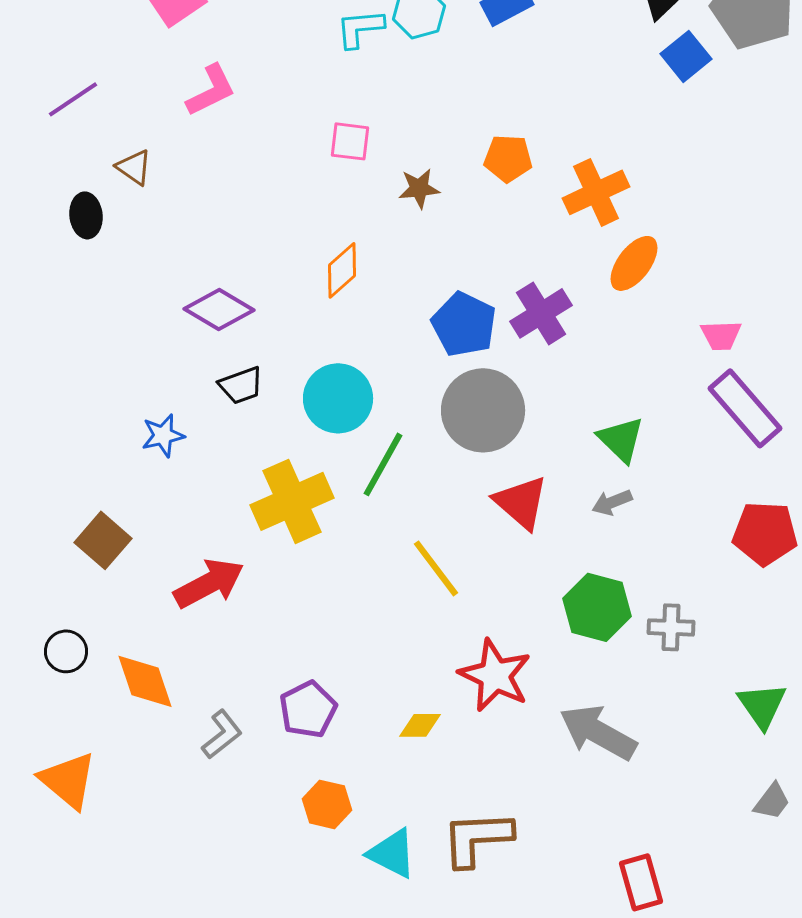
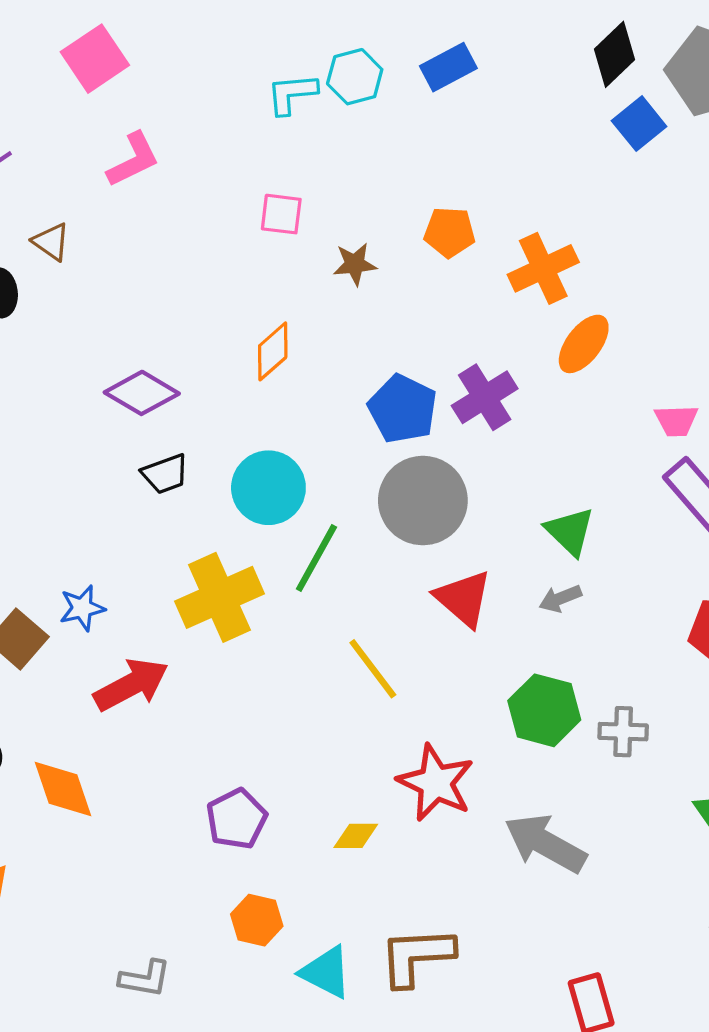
blue star: (163, 435) -> (82, 608), moved
gray L-shape: (222, 734) -> (145, 979), moved, turned 48

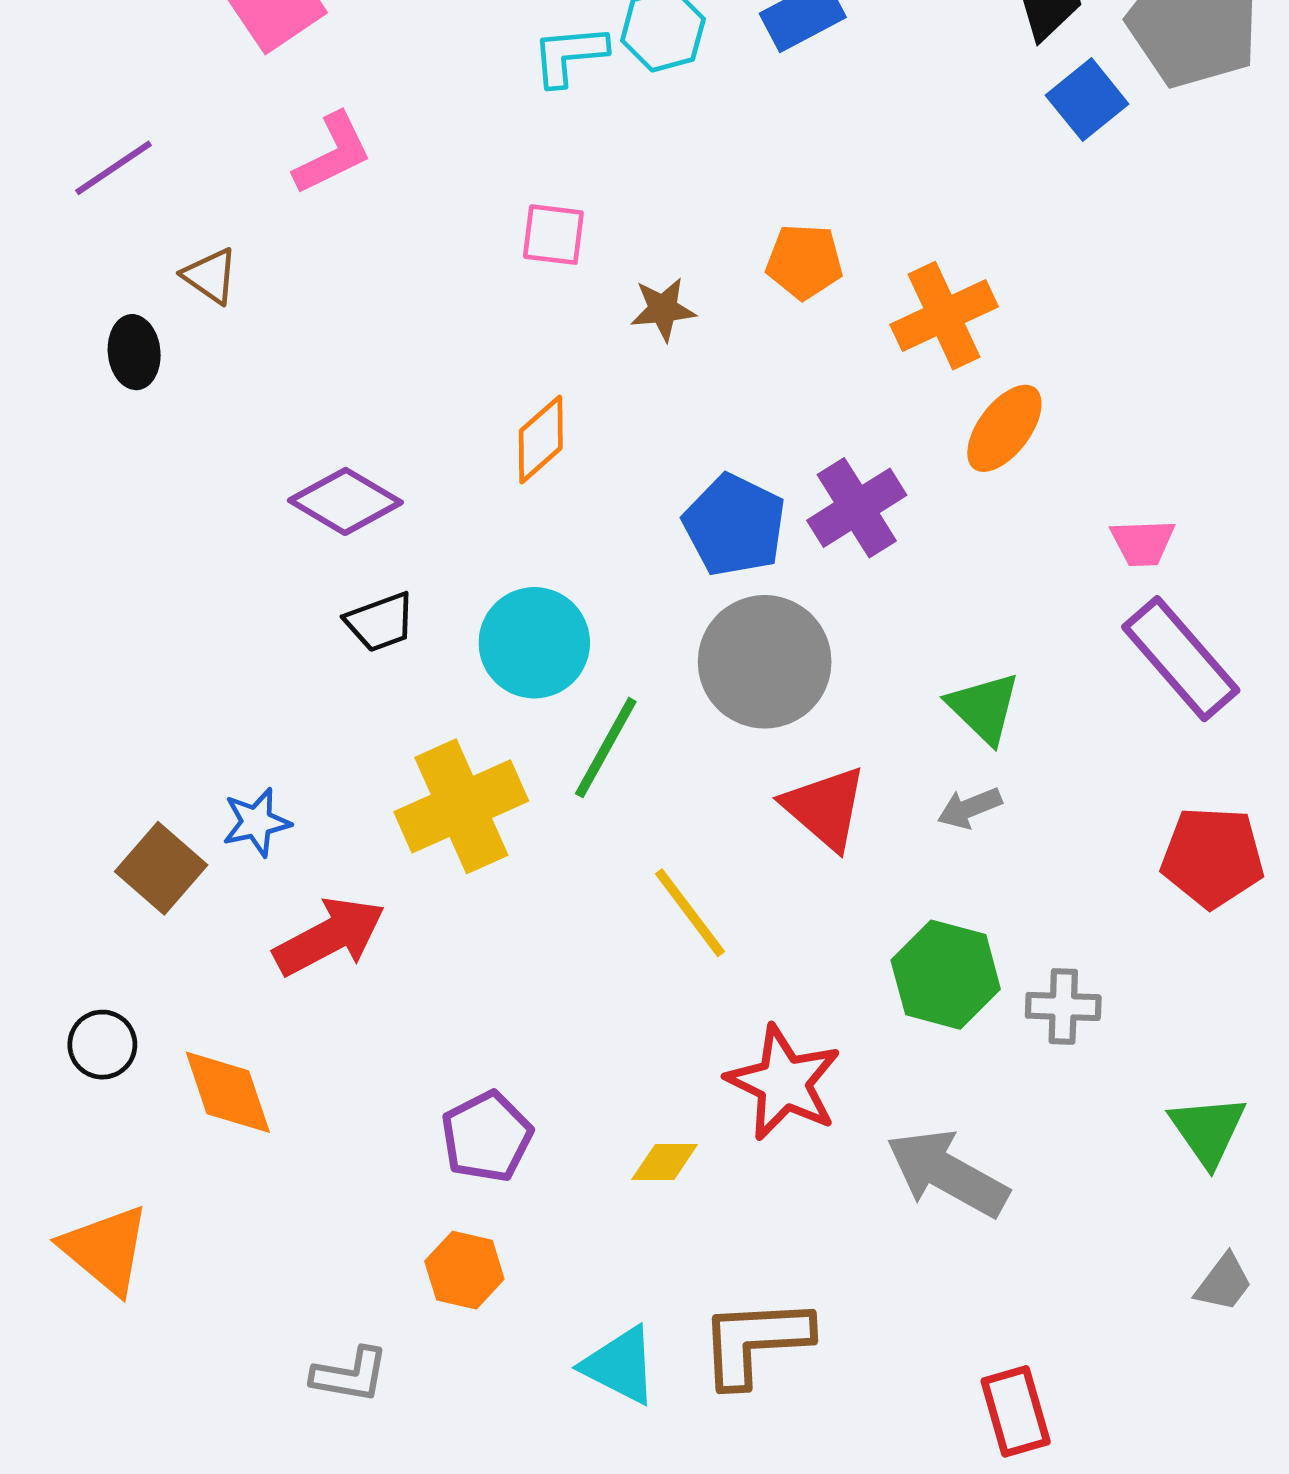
orange hexagon: (257, 920) -> (464, 1270), moved

